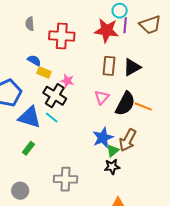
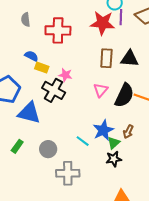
black triangle: (132, 67) -> (129, 59), turned 36
cyan line: (52, 117) -> (83, 141), moved
brown arrow: (128, 140) -> (128, 132), size x0.6
green rectangle: (28, 148) -> (17, 146), moved
gray circle: (20, 191) -> (48, 149), moved

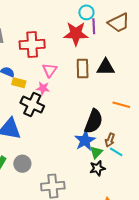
pink triangle: (101, 90) -> (50, 70), moved
black semicircle: (124, 95) -> (94, 121), moved
cyan line: (83, 141) -> (116, 152), moved
gray circle: (48, 149) -> (22, 164), moved

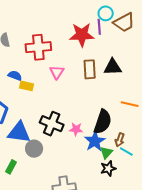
cyan circle: (86, 12) -> (106, 13), moved
pink star: (43, 88) -> (76, 129), moved
black cross: (32, 104) -> (52, 124), moved
gray circle: (22, 164) -> (34, 149), moved

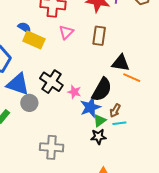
black triangle: (113, 67) -> (121, 63), moved
yellow rectangle: (27, 86) -> (34, 40), size x1.5
cyan line: (126, 151) -> (119, 123), turned -48

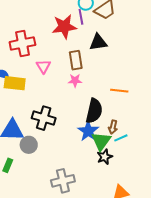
black triangle: (121, 63) -> (98, 42), moved
pink star: (74, 92) -> (75, 81), moved
green triangle: (100, 121) -> (101, 141), size x1.5

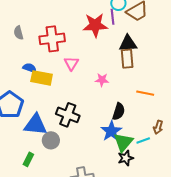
brown rectangle: (76, 60) -> (127, 59), moved
black semicircle: (94, 111) -> (119, 111), size x0.7
brown arrow: (113, 127) -> (158, 127), moved

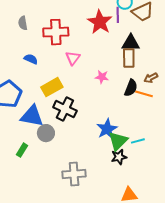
red star: (95, 25) -> (100, 22), turned 30
yellow rectangle: (42, 78) -> (52, 87), moved, turned -45
black semicircle: (119, 111) -> (131, 88), moved
brown arrow: (158, 127) -> (151, 78), moved, turned 40

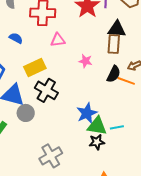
pink triangle: (73, 58) -> (58, 40), turned 42
green triangle: (118, 141) -> (97, 126), turned 50
gray cross: (74, 174) -> (51, 156), turned -30

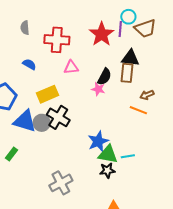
black semicircle: (114, 74) -> (104, 77), moved
gray circle: (26, 113) -> (42, 123), moved

